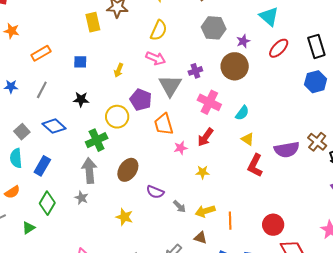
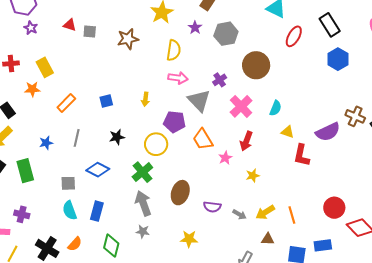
yellow rectangle: (93, 22) -> (45, 67), moved
purple star: (243, 41) -> (195, 28), moved
pink cross: (209, 102) -> (241, 106), turned 35
gray square: (22, 132) -> (68, 183), turned -35

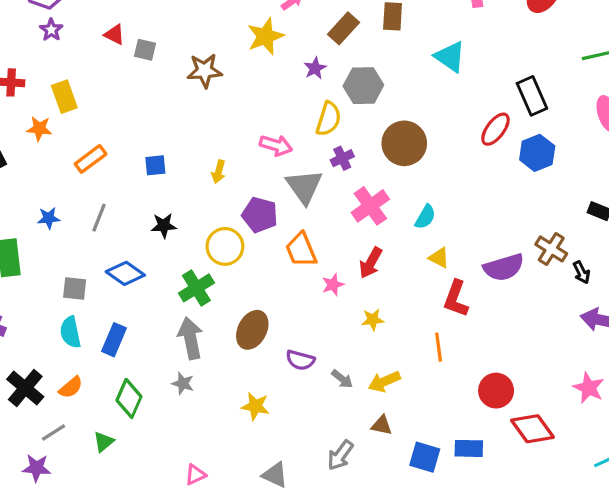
red ellipse: (294, 36) -> (495, 129), moved
yellow semicircle: (174, 50) -> (328, 119), moved
orange line: (292, 215) -> (439, 347), moved

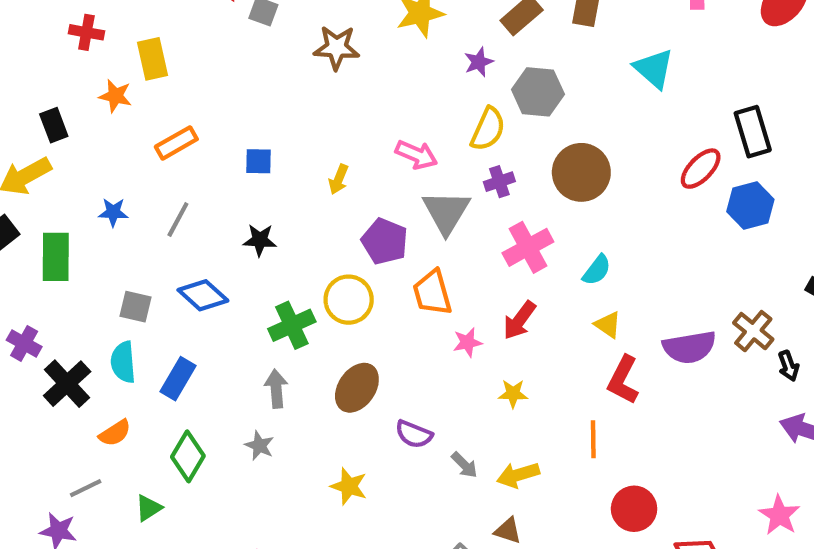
yellow circle: (225, 246) -> (349, 300), moved
gray arrow: (190, 338) -> (276, 389), size x0.7
black cross: (25, 388) -> (67, 384), moved
red circle: (496, 391) -> (634, 509), moved

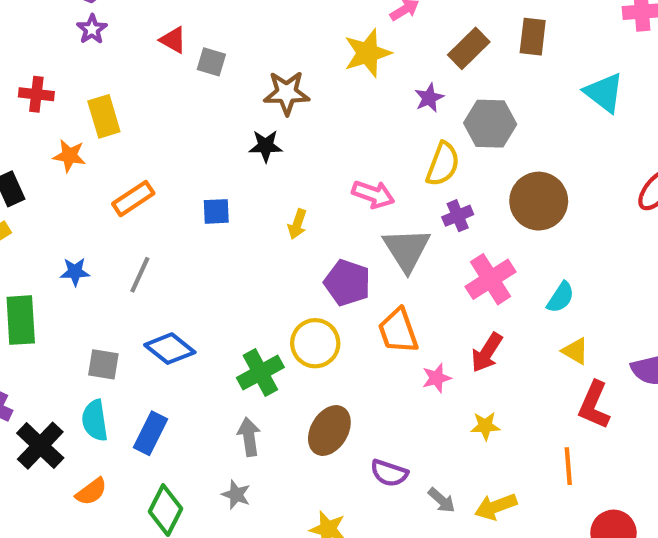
black star: (260, 240) -> (266, 146), moved

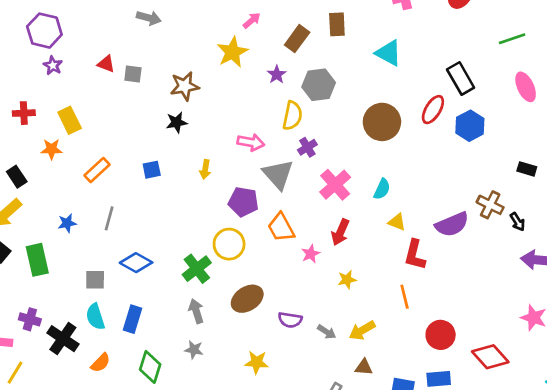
brown circle: (539, 201) -> (382, 122), moved
brown ellipse: (329, 430) -> (247, 299), turned 36

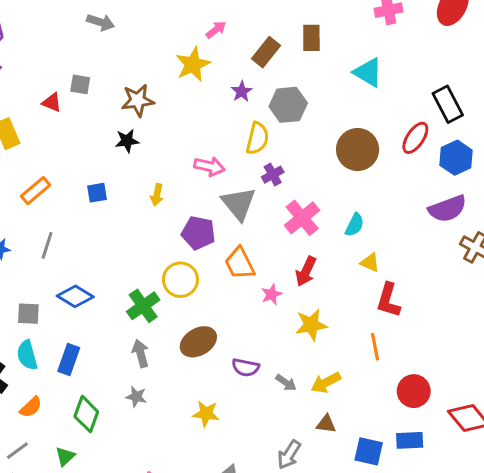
red triangle: (106, 64) -> (52, 102), moved
purple semicircle: (452, 224) -> (447, 209), moved
yellow star: (347, 280) -> (311, 325), size x1.5

